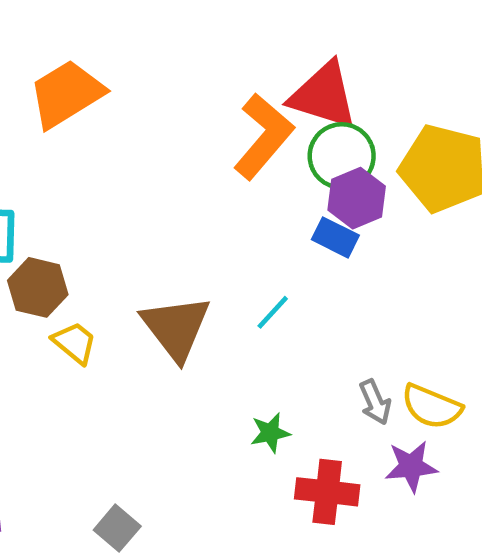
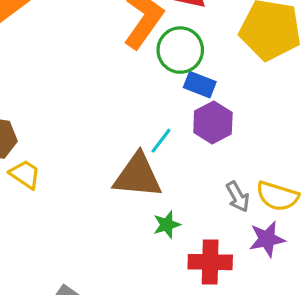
green circle: (342, 156) -> (180, 50), moved
purple hexagon: (357, 198) -> (213, 123), moved
brown triangle: (176, 328) -> (138, 176), moved, turned -42

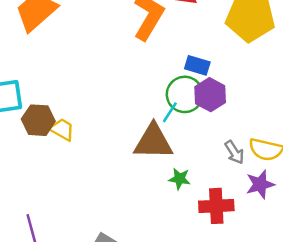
green circle: (180, 50) -> (185, 94), moved
yellow trapezoid: (25, 174) -> (62, 130), moved
green star: (167, 225) -> (180, 179), turned 30

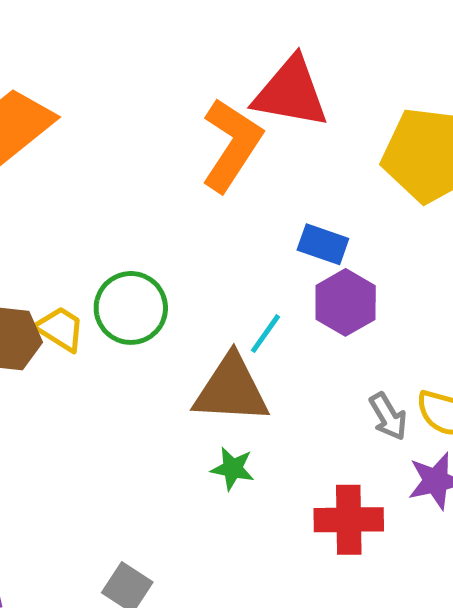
green circle: (185, 94) -> (131, 308), moved
yellow trapezoid: (62, 130) -> (60, 329), moved
green star: (180, 179) -> (233, 469), moved

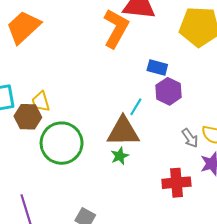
green circle: (131, 308) -> (62, 143), moved, size x1.4
yellow trapezoid: (60, 329) -> (41, 102), moved, turned -135
green star: (233, 469) -> (120, 156), moved, turned -30

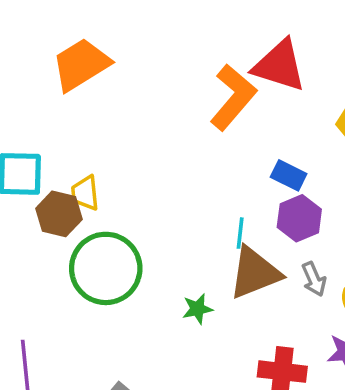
cyan line: (136, 107) -> (240, 233), turned -36
brown triangle: (123, 131) -> (255, 273), moved, turned -32
gray arrow: (190, 138) -> (314, 279), moved

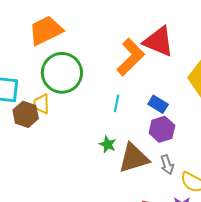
cyan line: (240, 233) -> (117, 103), moved
green circle: (106, 268) -> (62, 73), moved
green star: (197, 309) -> (108, 144), moved, turned 30

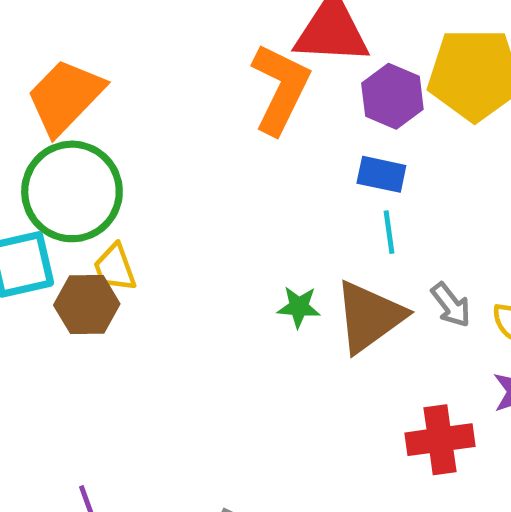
green circle: (62, 73) -> (72, 191), moved
cyan line: (117, 103) -> (389, 232), moved
purple hexagon: (162, 129) -> (392, 96), moved

